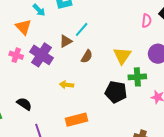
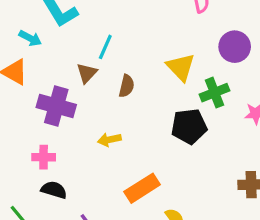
pink cross: (16, 55) -> (44, 157), moved

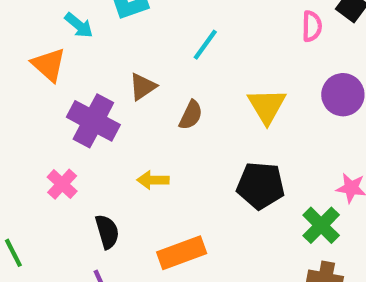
cyan line: (105, 47) -> (205, 45), moved
green cross: (214, 93) -> (321, 225), moved, turned -36
pink cross: (44, 157) -> (62, 184), turned 30
black semicircle: (54, 190) -> (107, 232), moved, turned 45

